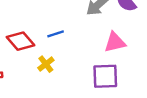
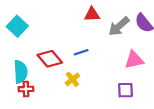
purple square: (105, 76) -> (125, 90), size x0.7

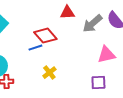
blue line: (81, 52) -> (35, 48), moved
red diamond: (50, 59) -> (45, 36), moved

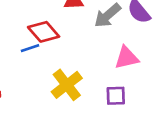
yellow cross: (49, 73) -> (67, 85), moved, size x1.6

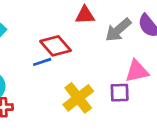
purple square: (116, 96) -> (120, 93), moved

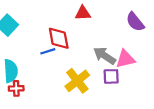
gray arrow: (118, 30) -> (105, 56), moved, turned 75
red diamond: (56, 46) -> (59, 38), turned 30

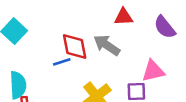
red triangle: (83, 13) -> (124, 17), moved
gray arrow: (105, 56) -> (107, 45), moved

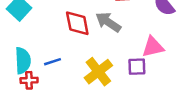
blue line: (62, 62) -> (53, 62), moved

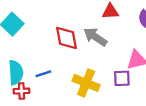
yellow cross: (98, 72) -> (86, 83), turned -30

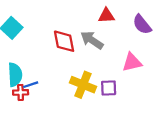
blue line: (43, 74) -> (31, 85), moved
purple square: (122, 78) -> (109, 88), moved

